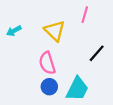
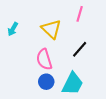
cyan arrow: (14, 31) -> (13, 29), turned -32
black line: (97, 53) -> (80, 49), moved

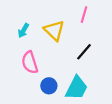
cyan arrow: (13, 29) -> (23, 30), moved
pink semicircle: (44, 59) -> (30, 62), moved

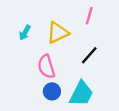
yellow triangle: (54, 30) -> (58, 33), turned 50
pink semicircle: (30, 62) -> (46, 67), moved

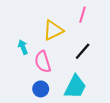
cyan arrow: (25, 33) -> (23, 47), moved, turned 128
blue circle: (52, 91) -> (41, 89), moved

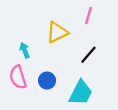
pink semicircle: (43, 62) -> (18, 77), moved
blue circle: (41, 89) -> (47, 81), moved

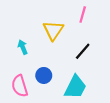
yellow triangle: (57, 32) -> (53, 30), turned -30
pink semicircle: (18, 77) -> (20, 86), moved

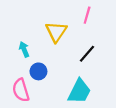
blue circle: (44, 75) -> (38, 71), moved

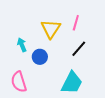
pink line: (87, 15) -> (76, 23), moved
blue circle: (38, 71) -> (40, 57), moved

